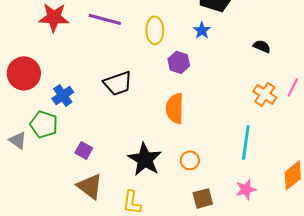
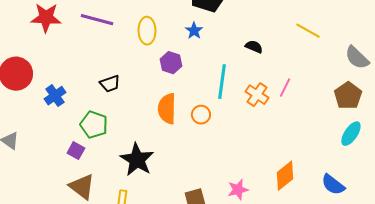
black trapezoid: (118, 83) -> (110, 84), size x0.7
green pentagon: (44, 124) -> (94, 125), moved
cyan line: (246, 142) -> (222, 82), moved
orange circle: (190, 160) -> (201, 115), moved

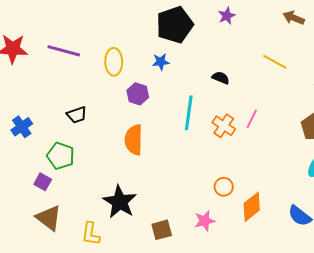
blue star: (194, 31) -> (161, 62), turned 30
orange circle: (201, 115) -> (224, 187), moved
black star: (137, 160) -> (120, 202), moved

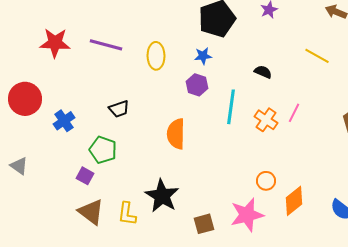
purple hexagon: (138, 94) -> (197, 85), moved
pink star: (205, 221) -> (247, 215), size x1.6
yellow L-shape: (91, 234) -> (127, 214), moved

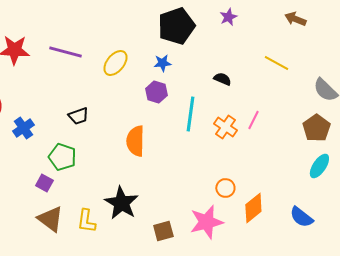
yellow ellipse: (156, 56) -> (115, 63), turned 40

